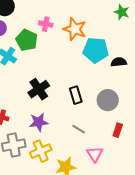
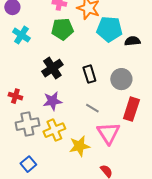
green pentagon: (27, 40) -> (62, 29), moved, turned -30
red rectangle: (118, 130) -> (131, 109), size x1.6
pink triangle: (95, 154) -> (108, 133), size x1.4

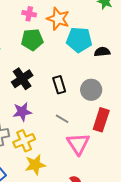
yellow star: (79, 146) -> (35, 165), moved

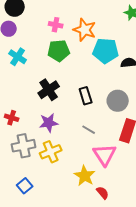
yellow star: (35, 165) -> (85, 176), moved, turned -30

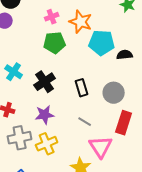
pink cross: (56, 25) -> (52, 17), turned -32
cyan cross: (18, 57) -> (14, 72), moved

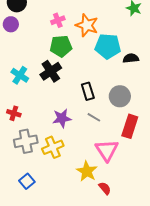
black cross: (45, 82) -> (51, 71), moved
purple star: (45, 115) -> (62, 118), moved
gray line: (85, 122) -> (94, 117), moved

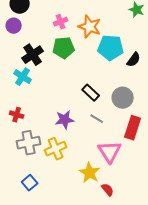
black semicircle: (131, 58) -> (134, 60), turned 133
black cross: (51, 71) -> (33, 55), moved
black rectangle: (88, 91) -> (91, 93), turned -30

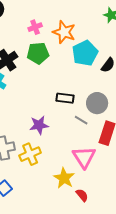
cyan pentagon: (111, 48) -> (85, 53), turned -30
black rectangle: (91, 93) -> (65, 98), turned -36
gray line: (97, 119) -> (81, 120), moved

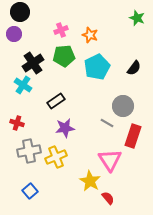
orange star: (64, 32) -> (90, 35), size x0.7
cyan pentagon: (85, 53) -> (97, 67), moved
black rectangle: (65, 98) -> (56, 101), moved, turned -42

